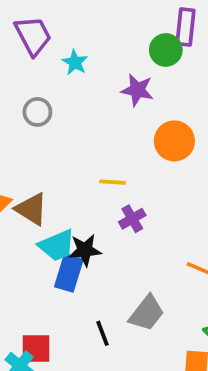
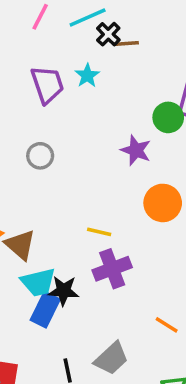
cyan star: (75, 62) -> (87, 76), moved
purple cross: (132, 219) -> (112, 269), size x1.5

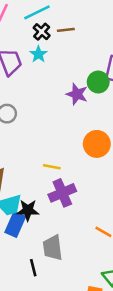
black cross: (108, 34) -> (42, 32), moved
purple star: (136, 150) -> (77, 94), moved
gray trapezoid: (111, 358) -> (53, 248), moved, turned 128

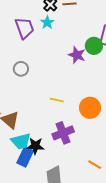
orange circle: (97, 144) -> (90, 108), moved
yellow line: (52, 167) -> (57, 100), moved

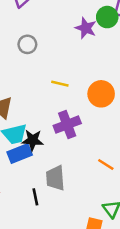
gray circle: (21, 69) -> (27, 44), moved
blue rectangle: (25, 157) -> (20, 153), turned 42

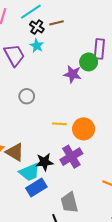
orange circle: (101, 94) -> (84, 129), moved
black star: (33, 140) -> (45, 162), moved

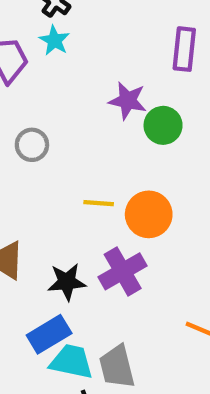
green circle: (89, 62) -> (163, 125), moved
cyan trapezoid: (29, 172) -> (72, 362), moved, turned -145

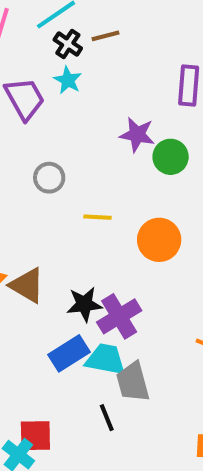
yellow line: (99, 203) -> (98, 217), moved
purple cross: (123, 271) -> (119, 316), moved
cyan trapezoid: (72, 362) -> (106, 359), moved

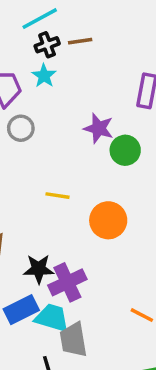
black cross: (68, 44) -> (47, 45), turned 30
gray circle: (49, 178) -> (21, 128), moved

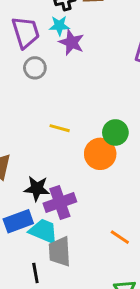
cyan star: (44, 76) -> (59, 26), turned 30
purple star: (99, 128) -> (72, 42), moved
green circle: (125, 150) -> (115, 132), moved

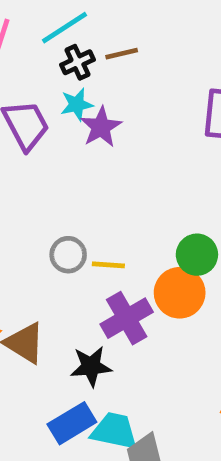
purple star: (72, 42) -> (101, 127), turned 30
gray circle: (35, 68) -> (68, 255), moved
purple cross: (60, 203) -> (127, 318), moved

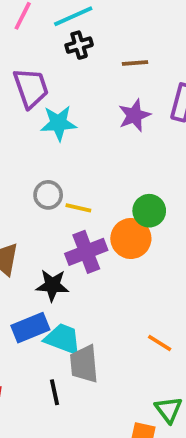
brown line: (122, 54) -> (135, 63), moved
cyan star: (77, 104) -> (59, 123), moved, size x1.4
purple star: (101, 127) -> (134, 115), moved

